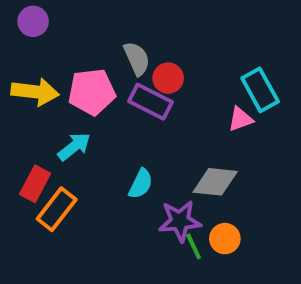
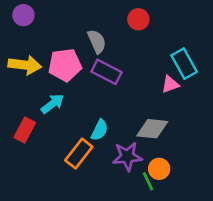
red circle: (168, 78) -> (138, 19), moved
orange rectangle: (57, 209) -> (79, 154), moved
green line: (194, 246) -> (148, 181), moved

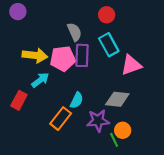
cyan rectangle: (184, 64) -> (109, 45), moved
yellow arrow: (25, 65) -> (35, 55), moved
pink pentagon: (65, 65) -> (63, 59), moved
purple rectangle: (106, 72) -> (82, 55), turned 65
pink triangle: (170, 84) -> (131, 65), size x1.5

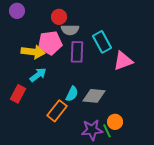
red circle: (107, 15) -> (59, 17), moved
gray semicircle: (75, 32) -> (70, 30), turned 114
pink pentagon: (63, 59) -> (50, 43), moved
gray diamond: (117, 99) -> (94, 96), moved
purple star: (98, 121) -> (92, 130), moved

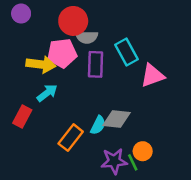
red circle: (59, 17) -> (73, 21), size x1.5
cyan semicircle: (72, 94) -> (98, 125), moved

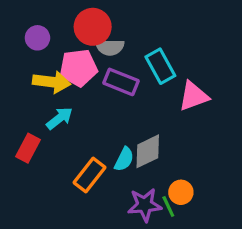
purple circle: (21, 14) -> (37, 38), moved
purple rectangle: (96, 64) -> (121, 82), turned -70
gray diamond: (117, 119) -> (148, 151), turned -32

